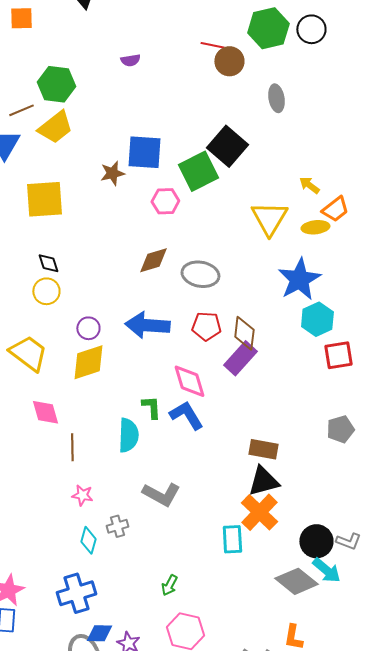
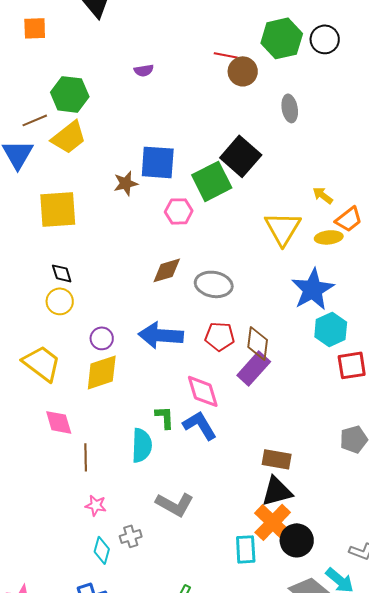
black circle: (316, 541) -> (297, 540), moved

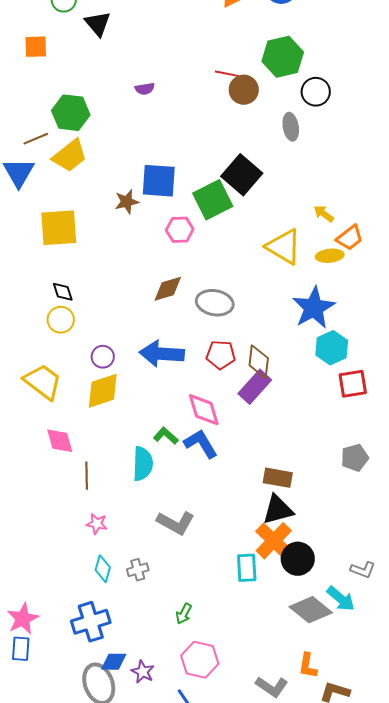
black circle: (325, 39) -> (316, 92), moved
yellow triangle: (283, 228) -> (284, 247), turned -30
green L-shape: (165, 417) -> (166, 436), turned -45
gray cross: (131, 536) -> (138, 570), moved

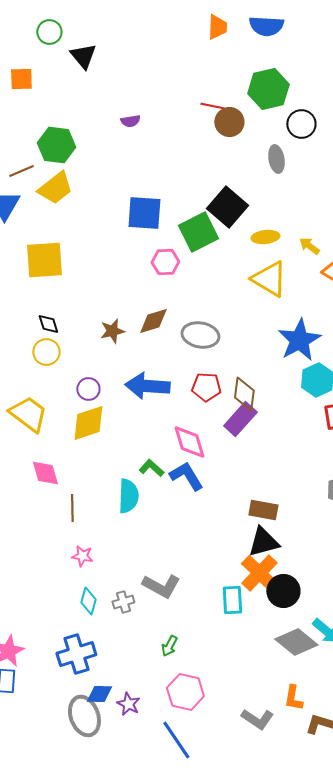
brown star: (127, 202) -> (112, 331), moved
yellow ellipse: (330, 256) -> (265, 237), moved
gray L-shape: (176, 523) -> (161, 586), moved

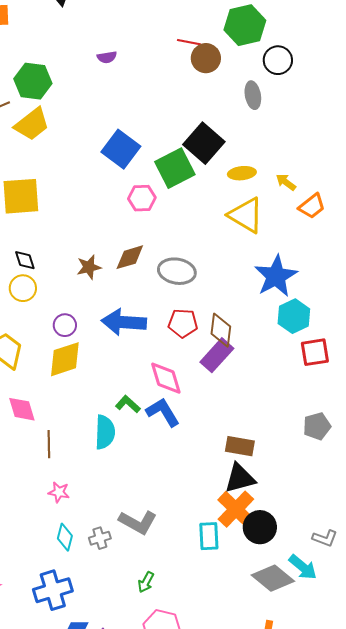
blue square: (144, 213) -> (121, 149), turned 33

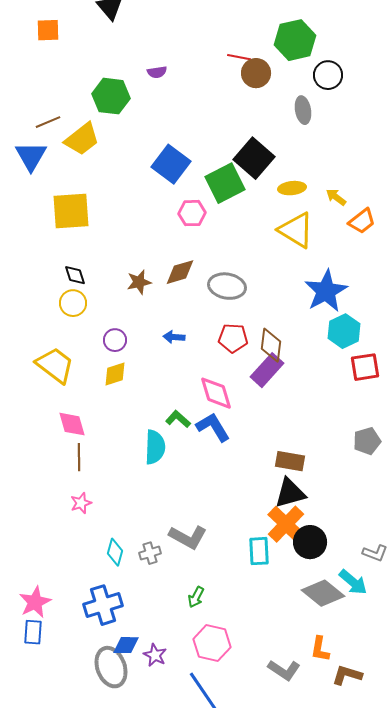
green hexagon: (33, 81) -> (111, 96), moved
blue arrow: (124, 322) -> (174, 337), size x0.5
yellow diamond: (65, 359) -> (115, 374), size x0.7
brown line: (49, 444) -> (79, 457), moved
pink star: (59, 492) -> (81, 503), moved, turned -30

